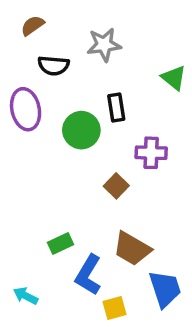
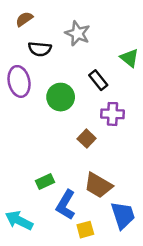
gray star: (104, 45) -> (77, 33), turned 30
black rectangle: (116, 107) -> (98, 80), moved, turned -30
cyan arrow: (26, 296) -> (19, 220), size x1.5

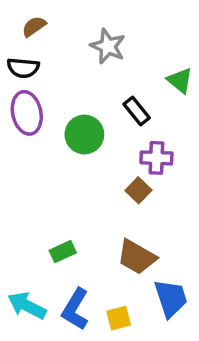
black semicircle: (40, 49) -> (23, 68), moved
brown square: (87, 139) -> (138, 190), moved
blue L-shape: (66, 205) -> (75, 309), moved

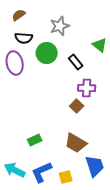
gray star: (108, 46) -> (60, 26), turned 30
black semicircle: (23, 68) -> (24, 38), moved
green circle: (84, 134) -> (47, 53), moved
blue L-shape: (75, 309) -> (42, 172), turned 35

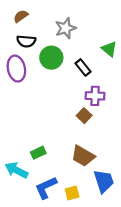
cyan arrow: (15, 170) -> (16, 170), moved

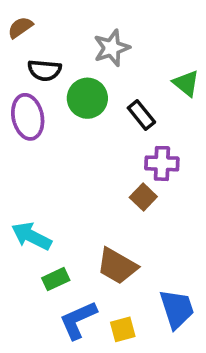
brown semicircle: (21, 16) -> (20, 27), moved
green rectangle: (38, 153) -> (56, 279), moved
brown trapezoid: (83, 156) -> (117, 266), moved
cyan arrow: (16, 170) -> (31, 236), moved

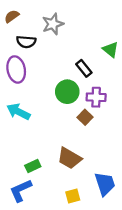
gray star: (112, 48) -> (53, 24), moved
green circle: (87, 98) -> (67, 92), moved
cyan arrow: (31, 236) -> (18, 112), moved
blue L-shape: (78, 320) -> (21, 190), moved

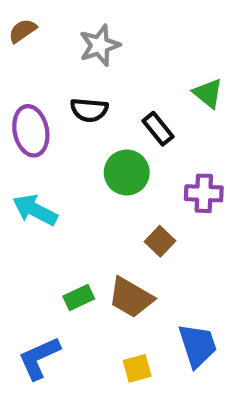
black semicircle: (26, 42) -> (89, 110), moved
purple cross: (96, 97) -> (204, 193), moved
brown square: (85, 117) -> (160, 241), moved
green rectangle: (33, 166) -> (79, 298), moved

